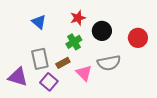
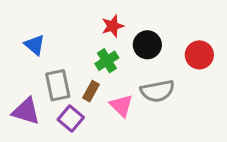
blue triangle: (39, 22) -> (35, 45), moved
brown rectangle: (63, 63) -> (91, 91), turned -32

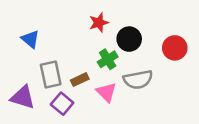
green cross: (107, 61) -> (108, 59), moved
brown rectangle: (91, 91) -> (80, 80), turned 36

